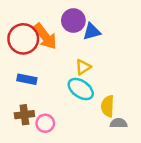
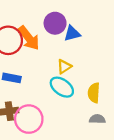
yellow semicircle: (108, 106) -> (94, 93), moved
pink circle: (45, 123) -> (29, 119), size x1.6

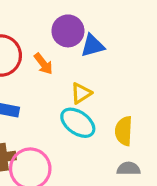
orange arrow: (29, 38) -> (43, 64), moved, size x0.6

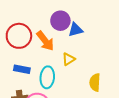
orange arrow: (43, 64) -> (45, 41), size x1.5
cyan ellipse: (78, 123) -> (47, 77), moved, turned 60

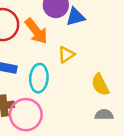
yellow semicircle: (95, 82) -> (100, 85), turned -30

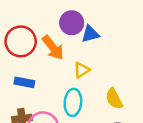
cyan ellipse: (39, 78) -> (73, 102), moved

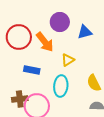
blue triangle: (90, 34) -> (85, 32), moved
blue rectangle: (24, 82) -> (32, 70), moved

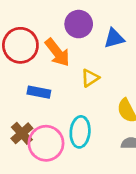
cyan ellipse: (61, 86) -> (80, 132), moved
brown cross: (20, 99) -> (22, 133), turned -35

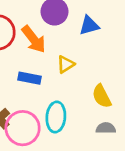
blue rectangle: (39, 92) -> (30, 78), moved

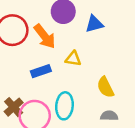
yellow triangle: (66, 64) -> (73, 59), turned 42
blue rectangle: (30, 78) -> (41, 71), turned -30

